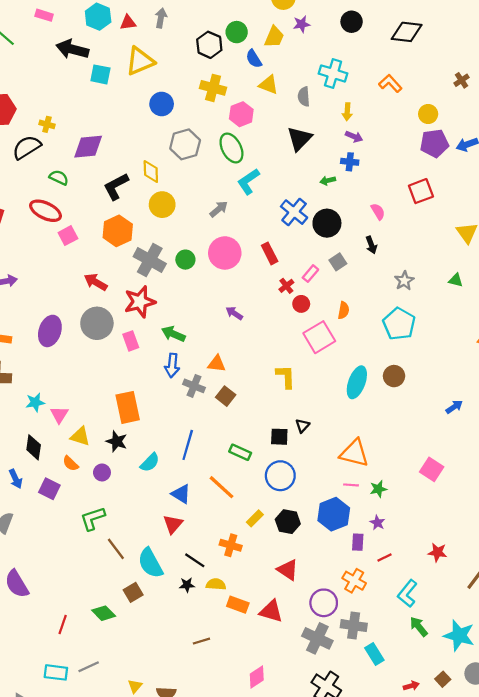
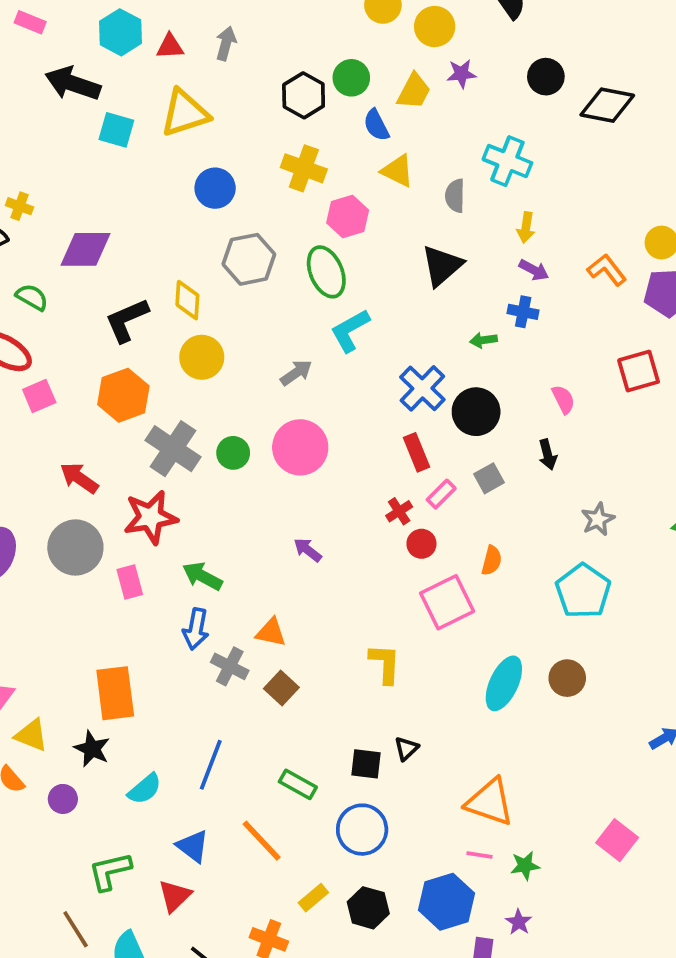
black diamond: (407, 32) -> (607, 105), moved
orange L-shape: (390, 83) -> (607, 270), moved
red rectangle: (270, 253) -> (417, 452), moved
green L-shape: (93, 519) -> (110, 871), moved

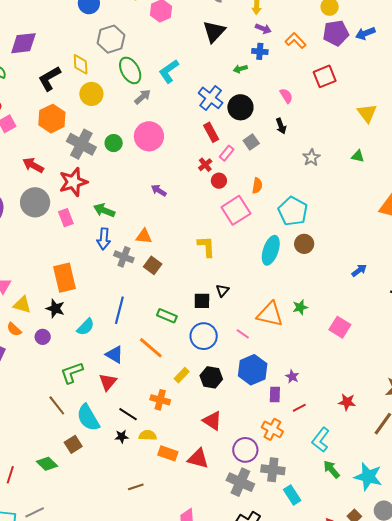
orange L-shape: (607, 270) -> (296, 41), moved
green ellipse: (326, 272) -> (130, 70), moved
cyan pentagon: (583, 591) -> (293, 211), moved
pink line: (479, 855) -> (243, 334), moved, turned 32
green star: (525, 866) -> (300, 307), moved

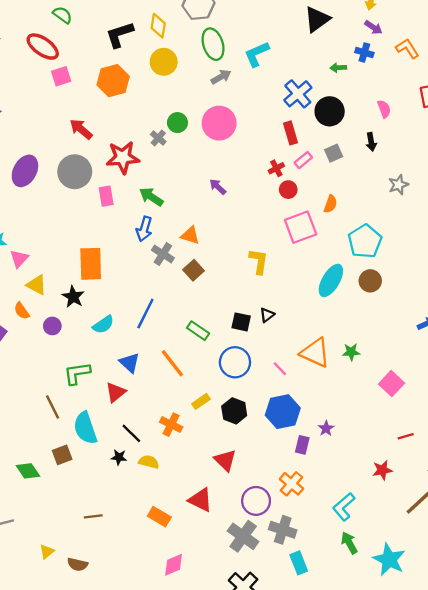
gray cross: (81, 144) -> (158, 138), moved, size x0.5
red star: (347, 402) -> (382, 470), turned -30
red line: (299, 408) -> (406, 436), moved
orange rectangle: (168, 453) -> (159, 517), moved
brown line: (136, 487) -> (93, 516), moved

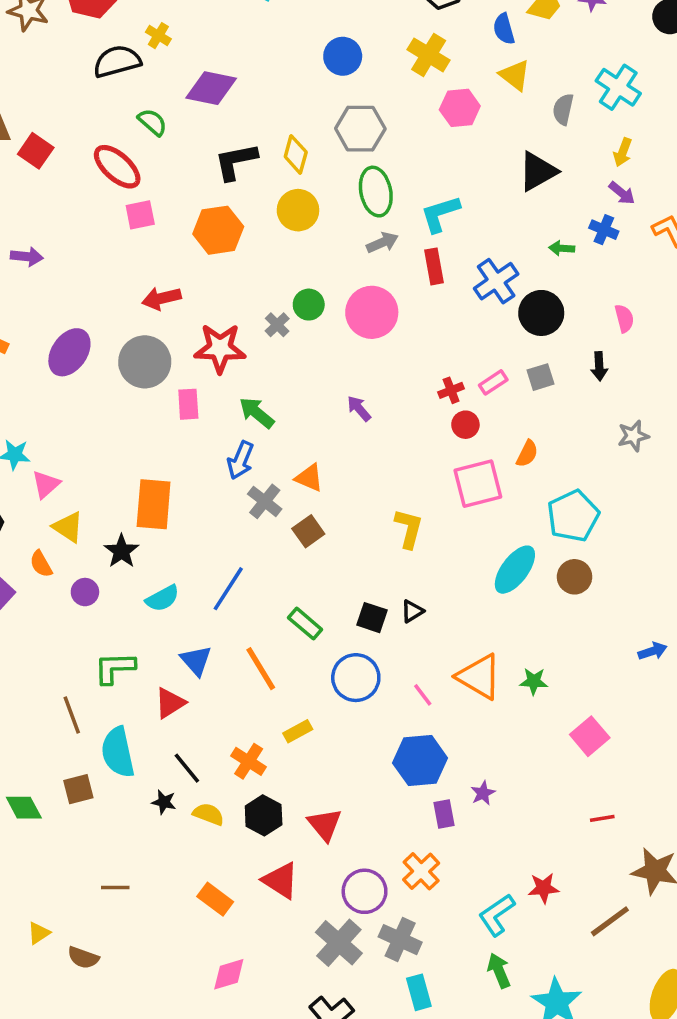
red arrow: (81, 129) -> (161, 298), turned -60
red rectangle: (290, 133) -> (434, 266), moved
black hexagon: (234, 411) -> (264, 815), moved
purple rectangle: (302, 445) -> (444, 814), turned -30
red star: (382, 470) -> (544, 888), moved

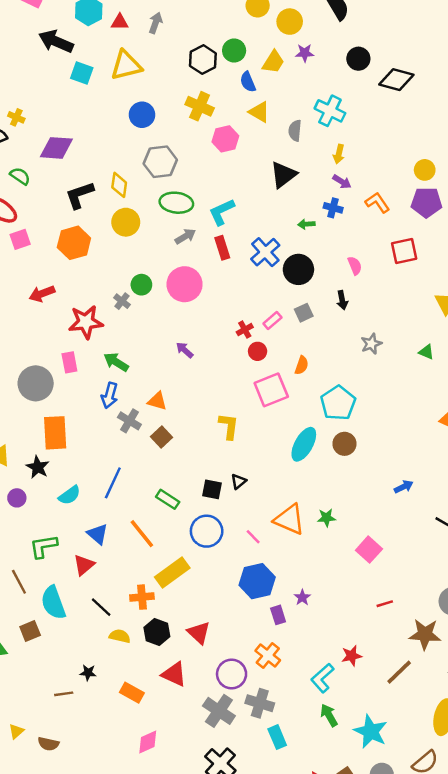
green ellipse: (376, 192) -> (176, 203), turned -64
gray circle: (145, 362) -> (36, 383), moved
yellow rectangle: (298, 731) -> (172, 572), size x1.8
orange cross: (249, 761) -> (142, 597), turned -30
black star: (164, 802) -> (88, 673), moved

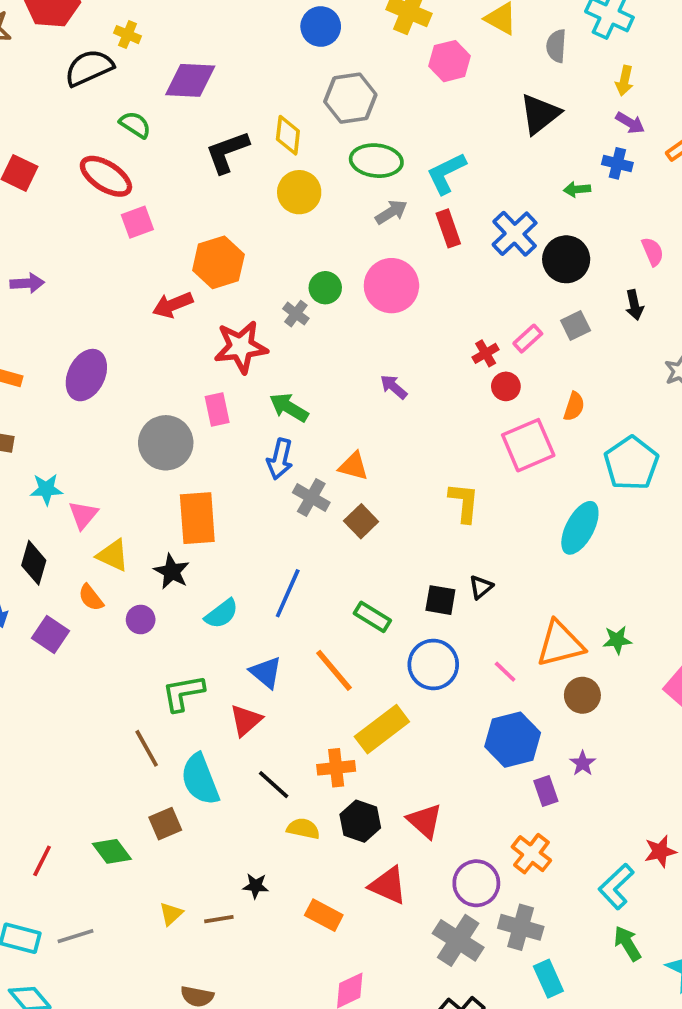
orange hexagon: (74, 243) -> (218, 262), moved
brown circle: (344, 444) -> (582, 695), moved
orange triangle: (289, 519) -> (560, 644), turned -36
yellow triangle: (16, 731) -> (171, 914), moved

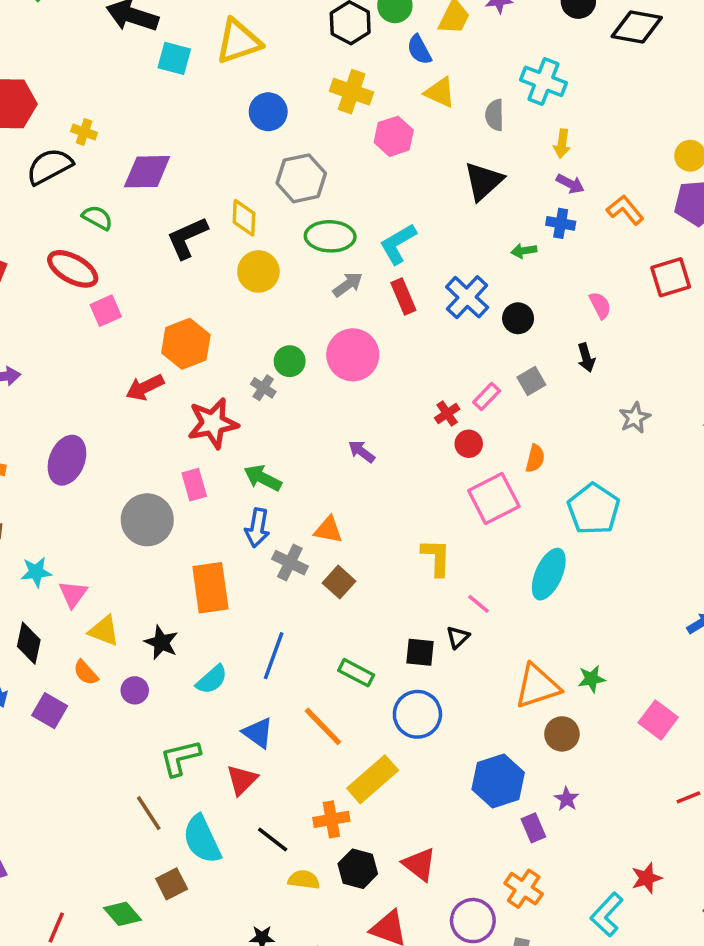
black circle: (566, 259) -> (518, 318), size x0.7
orange rectangle: (197, 518) -> (210, 588), moved
pink line: (505, 672) -> (478, 604), moved

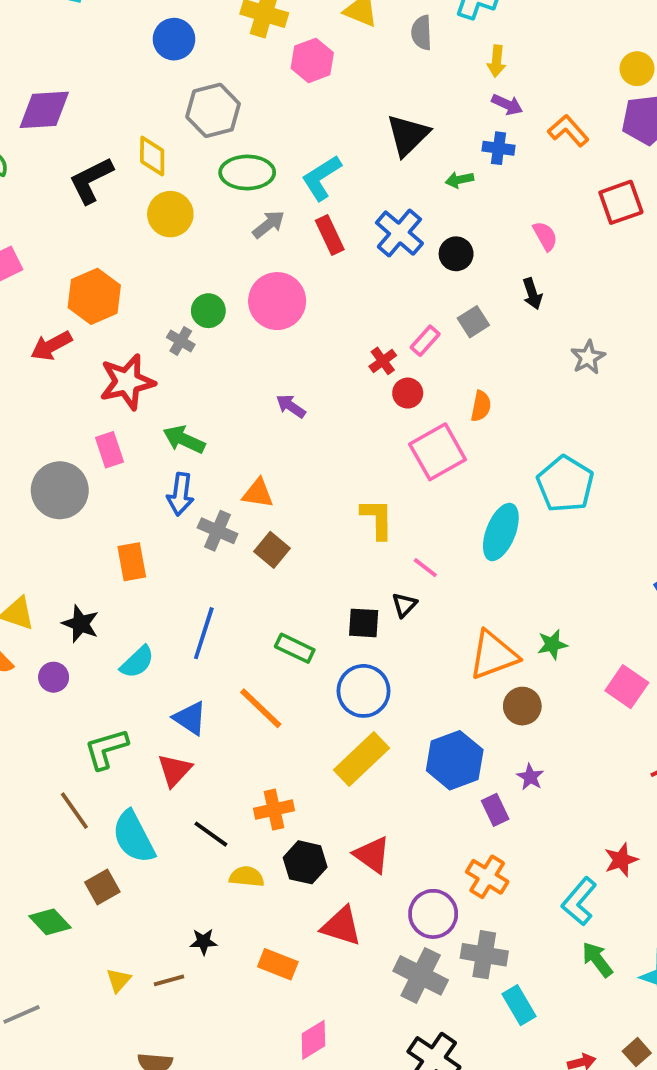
black triangle: (483, 181) -> (408, 135), moved
cyan pentagon: (594, 509) -> (565, 484), moved
orange rectangle: (210, 588) -> (132, 562), size x0.7
yellow rectangle: (373, 779) -> (361, 759), moved

